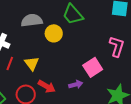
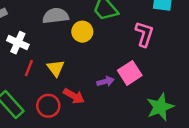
pink L-shape: (117, 46) -> (144, 34), moved
purple arrow: (76, 84) -> (105, 81), moved

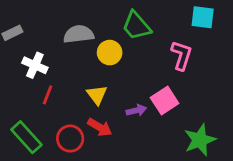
yellow triangle: (56, 68) -> (97, 95), moved

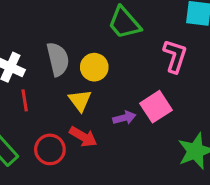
gray semicircle: (79, 34) -> (58, 59), moved, turned 84
yellow circle: (110, 53) -> (94, 67), moved
red line: (48, 95) -> (25, 100), turned -30

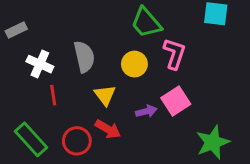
pink L-shape: (175, 56) -> (174, 54), moved
yellow circle: (94, 67) -> (134, 64), moved

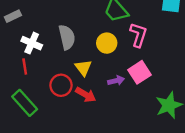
red line: (53, 95) -> (25, 66), moved
red circle: (77, 141) -> (61, 85), moved

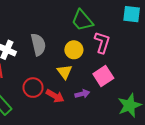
yellow triangle: (83, 68) -> (64, 72), moved
purple arrow: (116, 81) -> (82, 94), moved

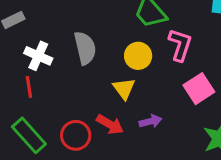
pink square: (103, 76) -> (199, 89), moved
red circle: (33, 88) -> (76, 135), moved

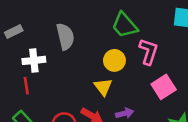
gray semicircle: (85, 48) -> (65, 37), moved
white cross: (38, 56) -> (34, 60), turned -30

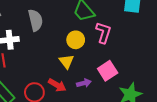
pink square: (164, 87) -> (108, 71), moved

